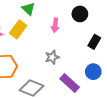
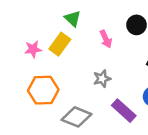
pink arrow: (55, 25) -> (106, 39), turned -32

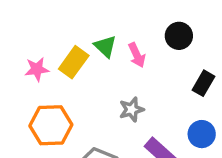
green triangle: (73, 19) -> (105, 46), moved

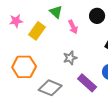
green triangle: (105, 46) -> (56, 12), moved
pink star: (37, 69) -> (16, 21), moved

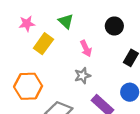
pink star: (16, 21) -> (27, 24), moved
pink arrow: (73, 27) -> (86, 48), moved

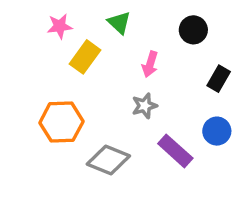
pink arrow: (86, 48) -> (150, 64), turned 42

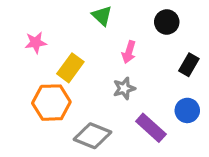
pink star: (60, 26) -> (36, 43), moved
yellow rectangle: (85, 57) -> (70, 68), moved

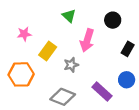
pink arrow: (129, 52) -> (87, 40), size x1.5
gray star: (124, 88) -> (71, 65), moved
orange hexagon: (51, 103) -> (21, 74), moved

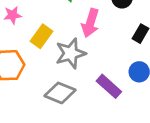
gray star: (71, 65) -> (71, 53), size x1.6

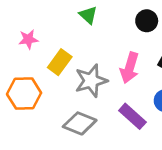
pink arrow: (90, 23) -> (130, 68), moved

